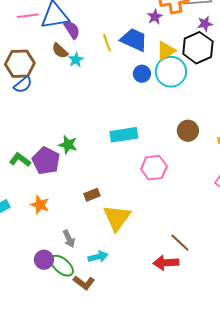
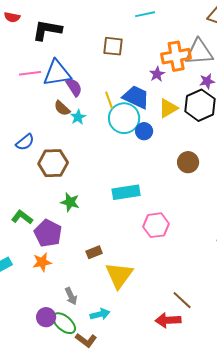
brown hexagon: (20, 64) -> (53, 163), moved
cyan circle: (171, 72) -> (124, 118), moved
brown circle: (188, 131) -> (188, 162), moved
purple pentagon: (46, 161) -> (48, 233), moved
orange star: (40, 205) -> (42, 262), turned -30

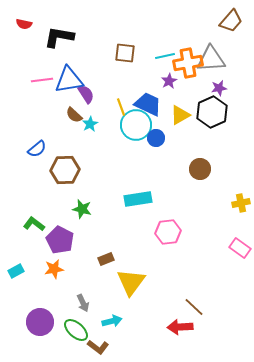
cyan line: (145, 14) -> (165, 56), moved
purple circle: (46, 317) -> (40, 322), moved, size x1.4

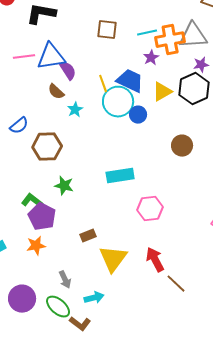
cyan star: (90, 124) -> (75, 110), moved
green L-shape: (34, 224) -> (32, 201), moved
red arrow: (180, 327) -> (155, 260), moved, turned 65

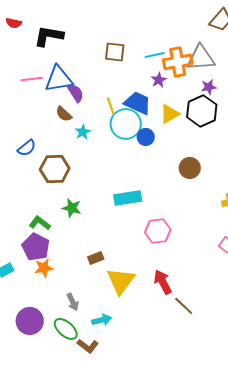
purple pentagon: (42, 217) -> (36, 247), moved

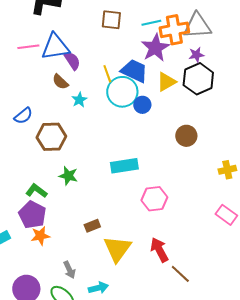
purple star: (159, 80) -> (155, 48), size x1.8
purple star: (209, 87) -> (196, 55), moved

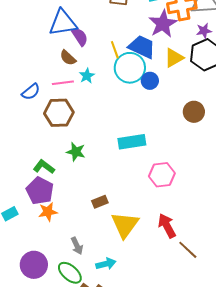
pink line: (28, 47) -> (63, 83), moved

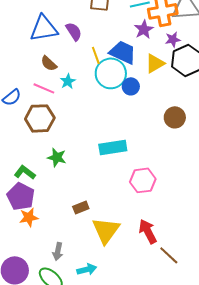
purple star: (163, 24) -> (144, 29), size x0.7
purple star: (204, 31) -> (173, 39), moved
purple semicircle: (80, 37) -> (74, 31), moved
pink line: (63, 83) -> (44, 88), turned 30
gray arrow: (77, 246) -> (58, 251), turned 36

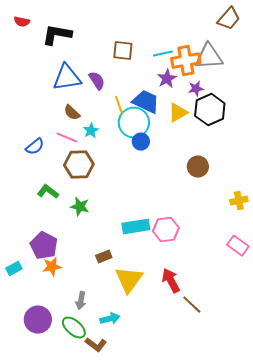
blue circle: (131, 86) -> (141, 142), moved
brown hexagon: (40, 118) -> (79, 165), moved
cyan rectangle: (113, 147) -> (136, 227), moved
green L-shape: (25, 172) -> (48, 192), moved

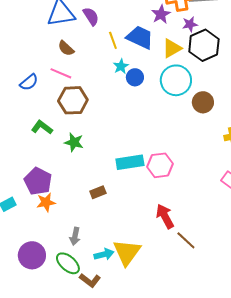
cyan circle: (134, 123) -> (176, 80), moved
cyan star: (91, 131) -> (121, 66), moved
brown circle: (198, 167) -> (203, 102), moved
yellow triangle: (129, 280) -> (127, 252), moved

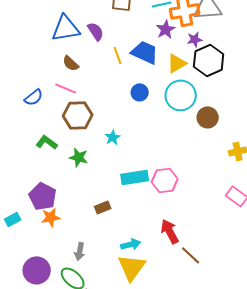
cyan star: (121, 66) -> (113, 137), moved
cyan arrow: (104, 254) -> (131, 244), moved

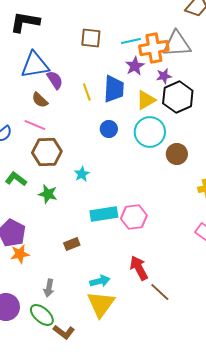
purple semicircle: (96, 31) -> (55, 80), moved
blue trapezoid: (145, 52) -> (114, 89), turned 68

